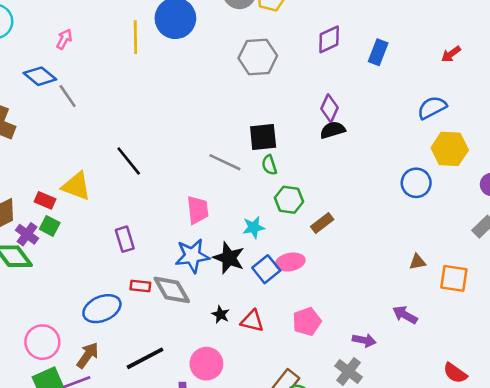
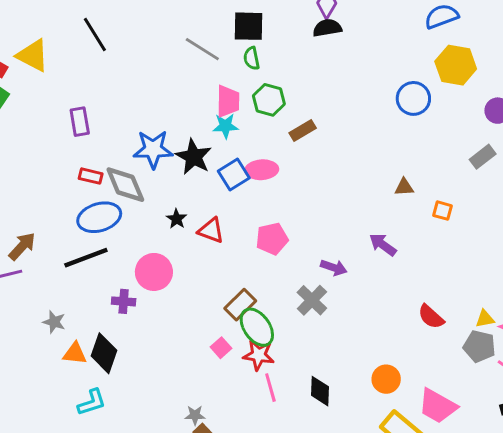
pink trapezoid: (198, 210) -> (228, 101), moved
orange square: (454, 278) -> (443, 211), size x0.6
blue ellipse: (102, 309) -> (99, 217), moved

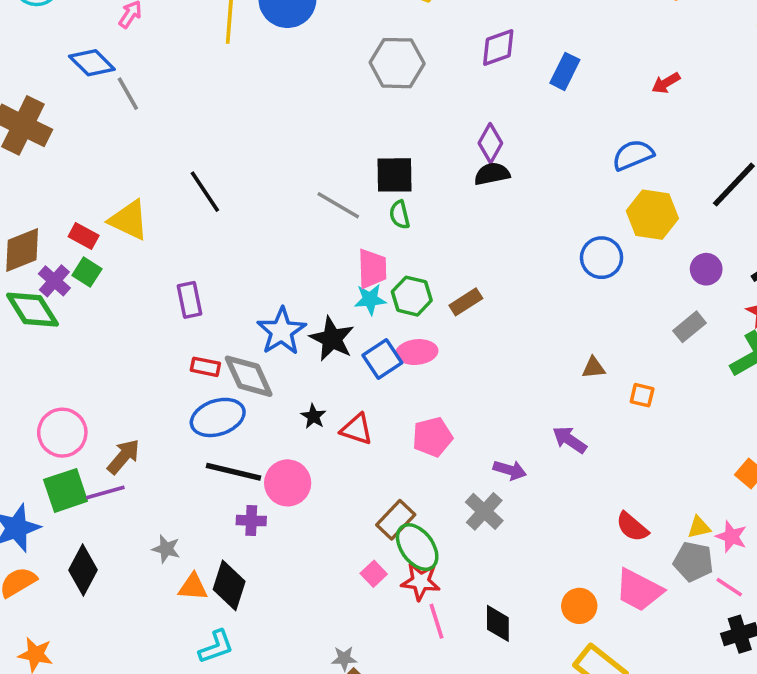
green hexagon: (269, 100) -> (412, 296), moved
blue star: (153, 149) -> (281, 331), turned -30
black line: (86, 258) -> (234, 472), moved, turned 36
pink trapezoid: (438, 406) -> (639, 590), moved

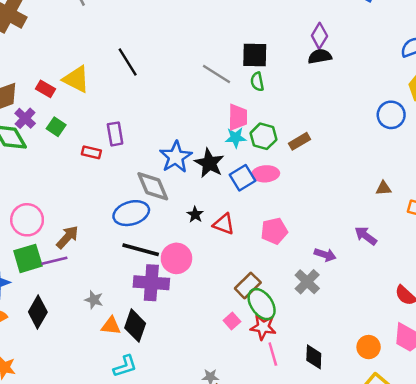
green square: (87, 272) -> (56, 127), moved
red rectangle: (205, 367) -> (91, 152), moved
purple cross: (251, 521) -> (151, 283), size x1.8

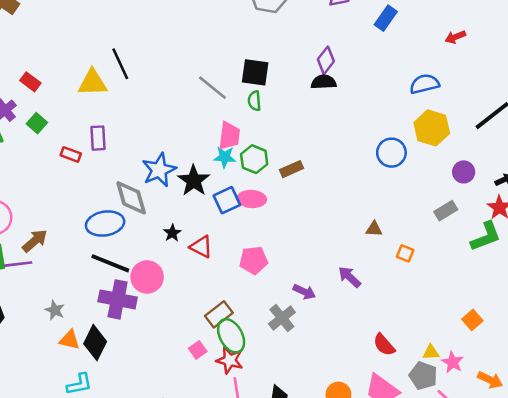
yellow triangle: (76, 79) -> (93, 83), moved, turned -36

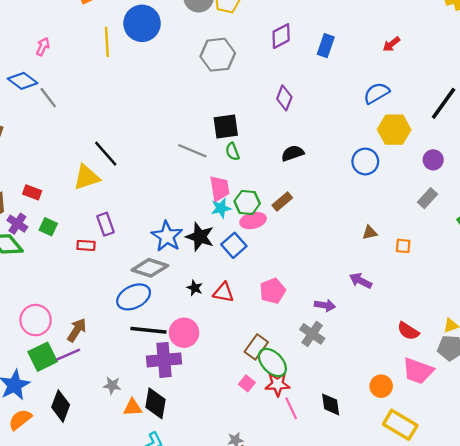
black semicircle: (324, 82) -> (293, 153), moved
gray diamond: (131, 198) -> (150, 268), turned -40
pink ellipse: (252, 199) -> (253, 221), moved

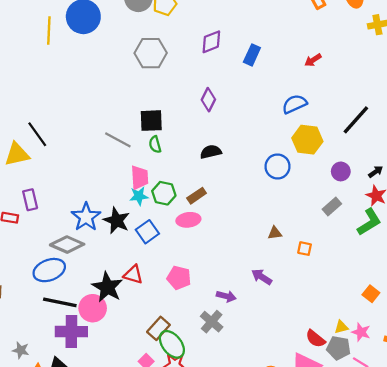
pink ellipse: (253, 221) -> (188, 220), moved
black star: (195, 288) -> (107, 287), moved, size x2.0
pink pentagon: (273, 291) -> (179, 278), turned 30
red semicircle: (408, 331) -> (315, 339), moved

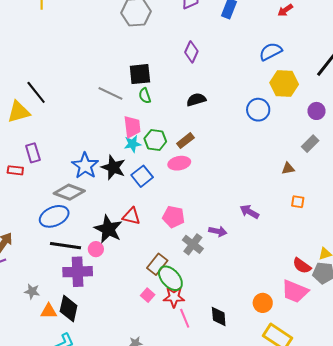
brown triangle: (275, 233) -> (288, 168), moved
orange square: (305, 249) -> (298, 202), moved
pink circle: (93, 308) -> (96, 249), size x0.6
gray cross: (212, 322) -> (193, 244), moved

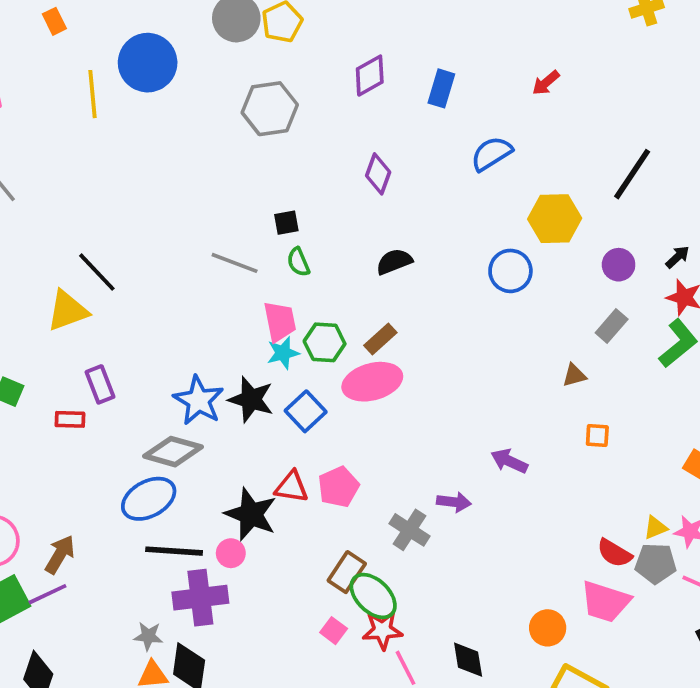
blue semicircle: (271, 51) -> (491, 154), moved
black square: (140, 74) -> (286, 223), size x0.6
pink ellipse: (179, 163) -> (372, 382), size x1.4
pink pentagon: (174, 217) -> (339, 487), moved, turned -30
gray star: (32, 291) -> (148, 636), moved

